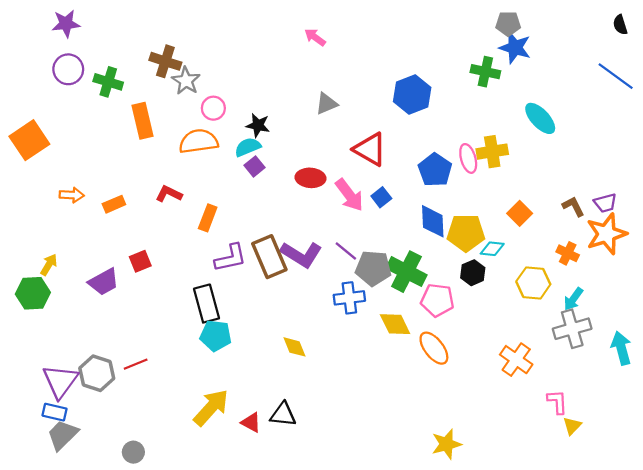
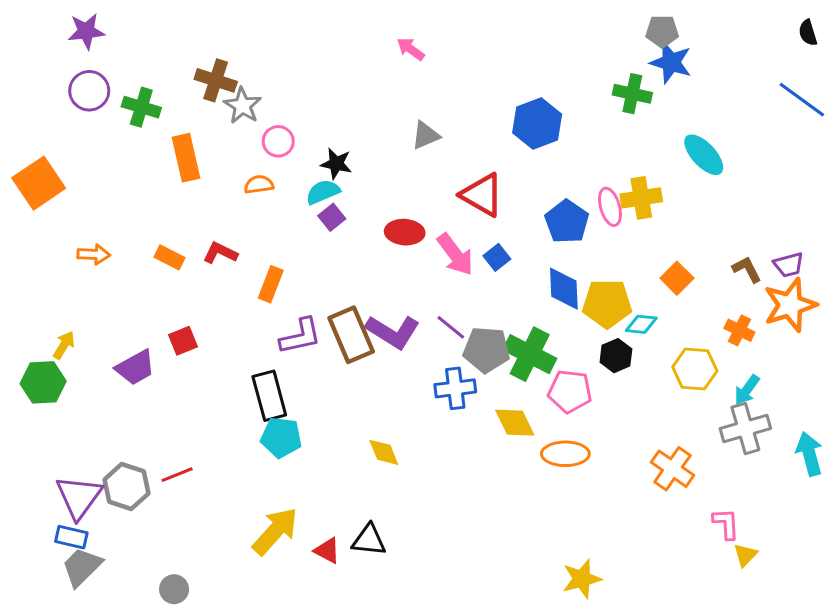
orange semicircle: (199, 141) -> (259, 184), size x0.6
orange rectangle: (114, 204) -> (170, 257), moved, turned 50
orange ellipse: (434, 348) -> (565, 454), turned -52

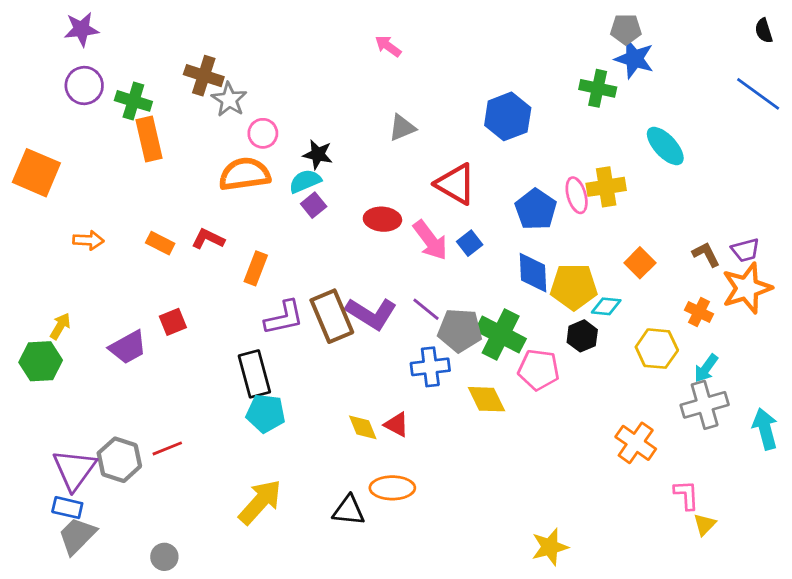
orange rectangle: (186, 158) -> (149, 139), moved
orange square: (39, 183) -> (36, 173), turned -33
orange semicircle: (259, 184) -> (245, 174), size x1.8
orange ellipse: (565, 454) -> (392, 488), moved
red triangle: (327, 551) -> (397, 425), moved

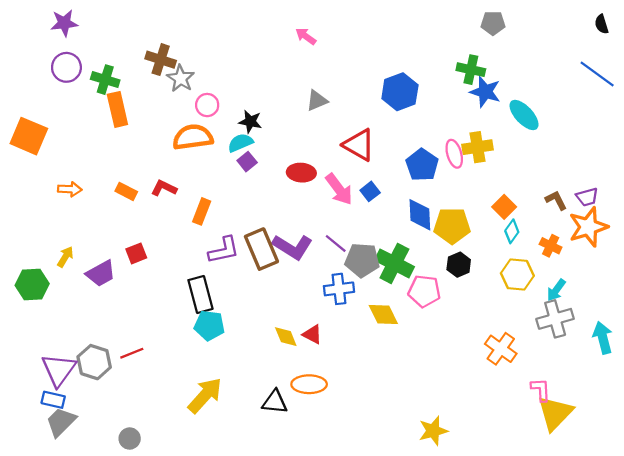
blue star: (634, 59) -> (485, 92), moved
cyan diamond: (606, 306) -> (512, 231), moved, turned -60
yellow arrow: (60, 326) -> (65, 257), moved
yellow triangle: (705, 524) -> (555, 413), size x2.0

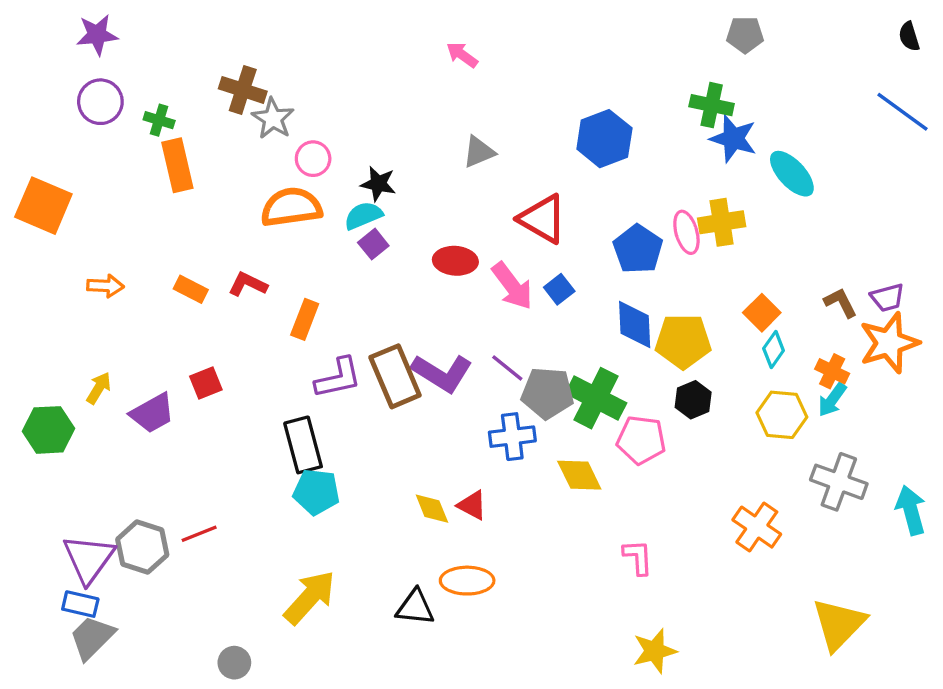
green cross: (105, 80) -> (159, 120), size x0.7
cyan arrow: (556, 290) -> (832, 400), moved
gray cross: (555, 319) -> (839, 482), turned 36
pink L-shape: (541, 390) -> (638, 557), moved
gray circle: (130, 439) -> (234, 663), moved

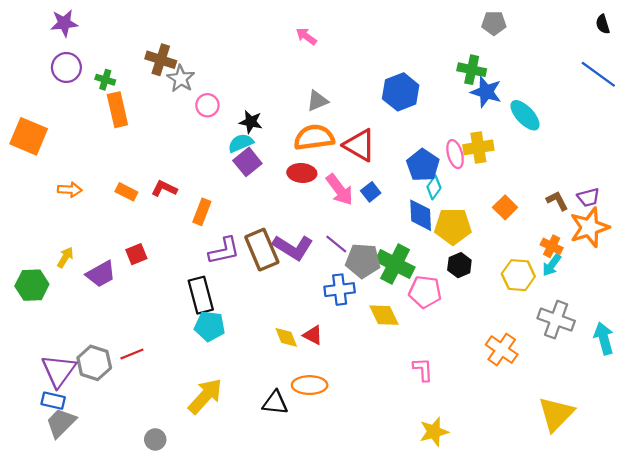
orange semicircle: (291, 207) -> (314, 137), moved
purple square: (373, 244) -> (247, 162), size x1.4
cyan diamond: (774, 350) -> (434, 187), moved

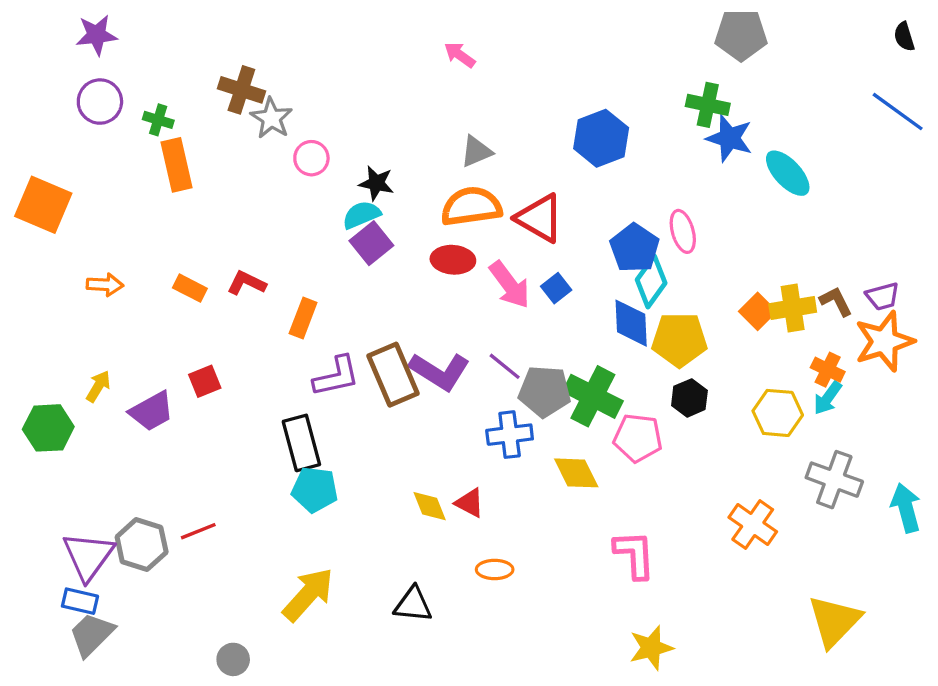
gray pentagon: (494, 23) -> (741, 35), size x1.4
yellow cross: (478, 147) -> (793, 308), moved
cyan diamond: (434, 187) -> (651, 281), size x1.4
pink L-shape: (423, 370) -> (634, 554), size x1.4
orange ellipse: (310, 385) -> (495, 569), moved, size x0.7

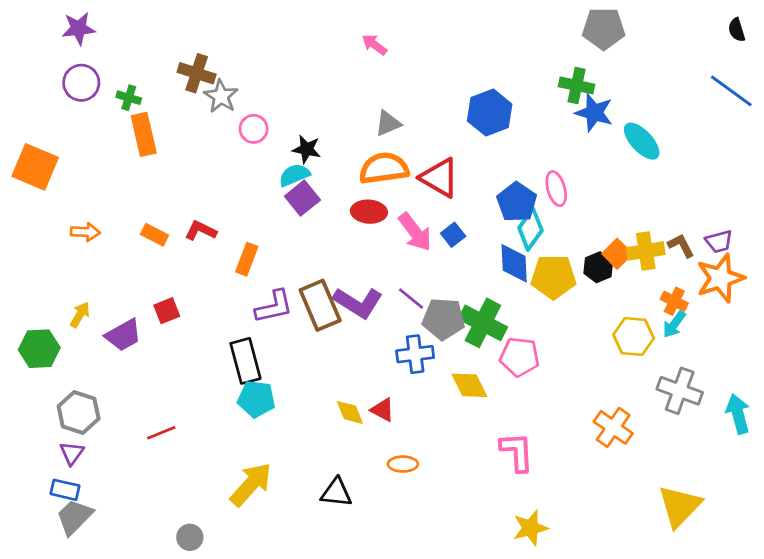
black hexagon: (689, 398) -> (598, 267), moved
gray hexagon: (142, 545) -> (79, 412), moved
purple triangle: (88, 556) -> (72, 453), size x0.6

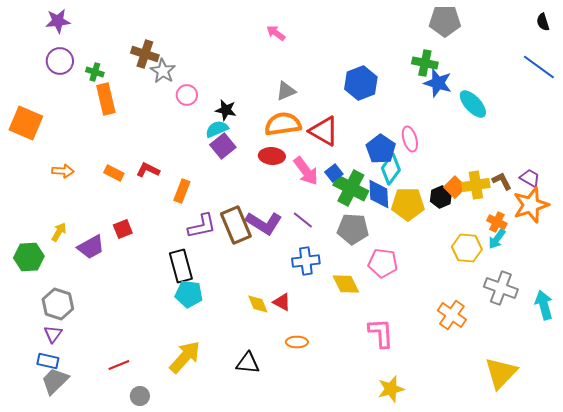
purple trapezoid: (719, 242) -> (530, 178), turned -135
gray pentagon: (444, 319) -> (353, 229), moved
green cross: (483, 323) -> (351, 188), moved
red line: (161, 433) -> (119, 365), moved

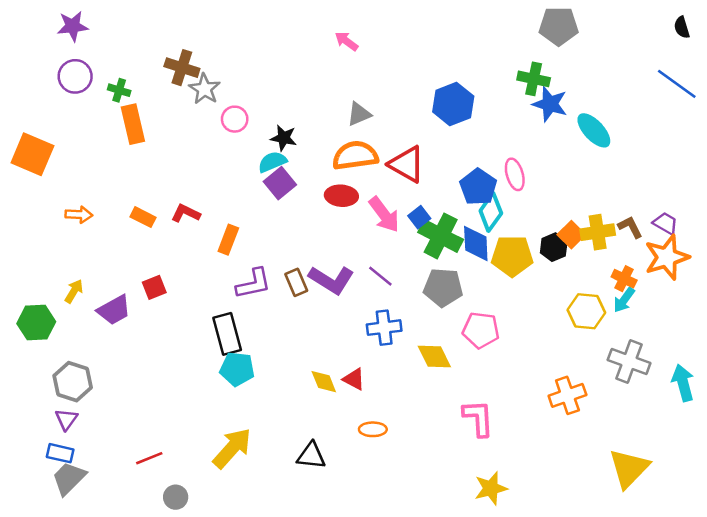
brown rectangle: (236, 225) -> (296, 282), size x0.6
orange cross: (452, 315) -> (567, 395), turned 36

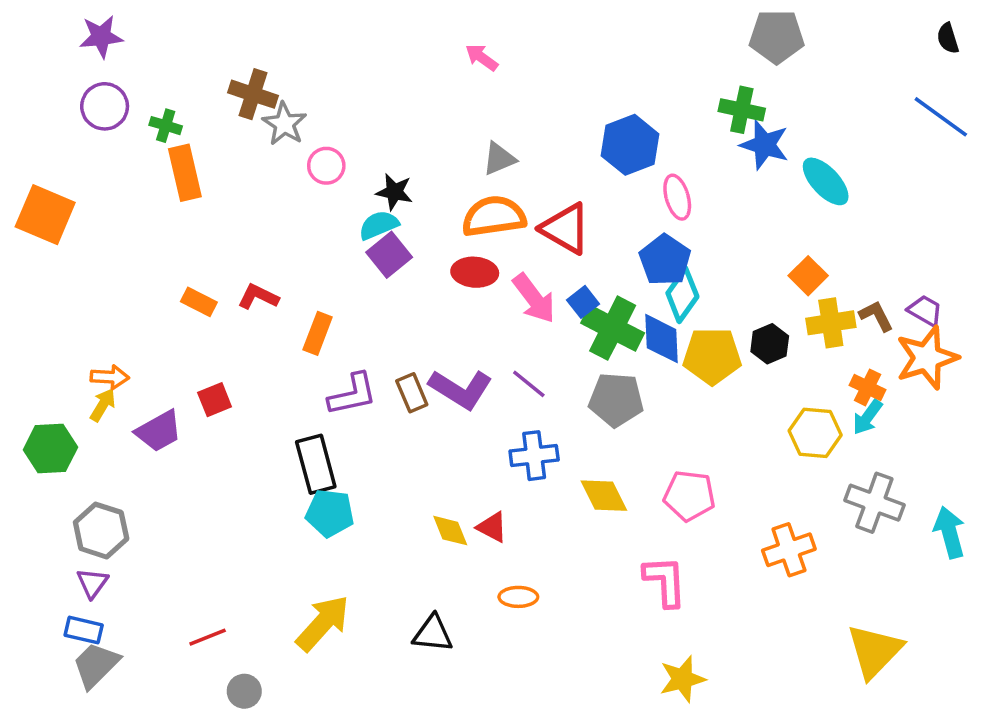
pink ellipse: (515, 174) -> (677, 197), moved
orange arrow: (79, 215) -> (110, 377), moved
orange square: (571, 235) -> (808, 276), moved
pink pentagon: (481, 330) -> (689, 496), moved

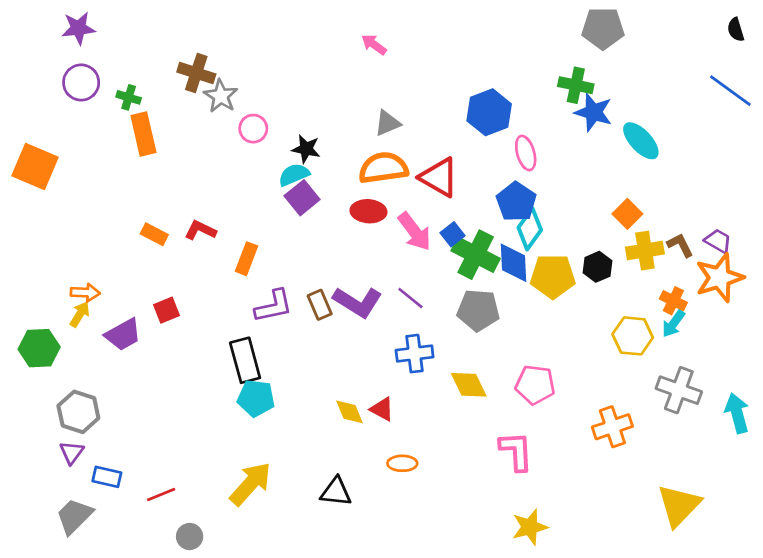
blue rectangle: (84, 630) -> (107, 477), moved

